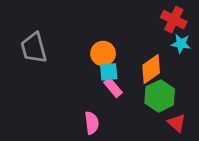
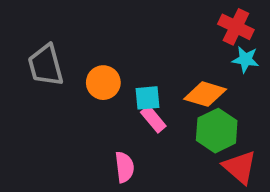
orange circle: (103, 54) -> (103, 83), moved
orange diamond: (151, 69) -> (205, 94), turned 52
red triangle: (177, 123) -> (240, 167), size x1.4

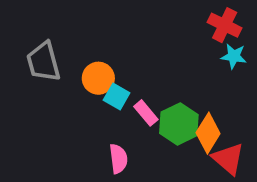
orange diamond: (205, 94) -> (208, 133), moved, turned -75
cyan square: (147, 98) -> (117, 96), moved, turned 35
green hexagon: (217, 131) -> (179, 124), moved

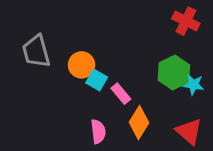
cyan star: (234, 56) -> (193, 85), moved
green hexagon: (179, 124) -> (174, 72), moved
orange diamond: (208, 133) -> (139, 122), moved

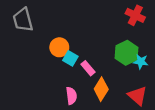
gray trapezoid: (36, 51) -> (23, 20), moved

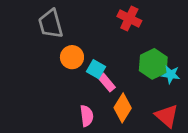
red cross: (135, 15) -> (129, 18), moved
gray trapezoid: (23, 20) -> (51, 24), moved
cyan square: (70, 58) -> (96, 69), moved

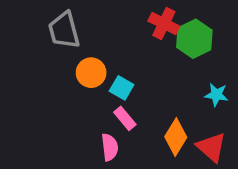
green hexagon: (153, 64) -> (194, 39), moved
pink rectangle: (107, 83) -> (125, 118), moved
orange diamond: (123, 108) -> (176, 137), moved

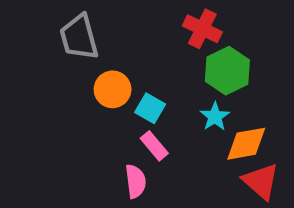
green hexagon: (194, 39) -> (227, 71), moved
cyan star: (216, 95) -> (215, 117), moved, turned 30
orange diamond: (176, 137) -> (246, 144), moved, turned 48

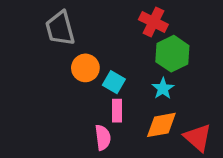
orange diamond: (246, 144) -> (161, 125), moved
pink rectangle: (154, 146) -> (117, 111), turned 40

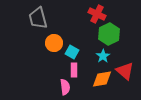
red triangle: (198, 138) -> (125, 71), moved

